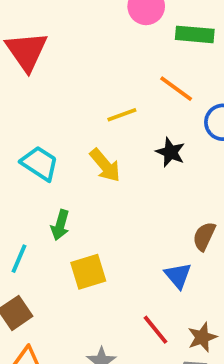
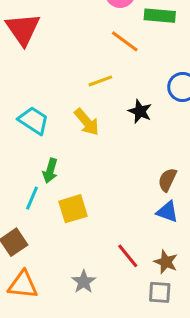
orange line: (176, 89) -> (125, 41), moved
cyan line: (19, 259) -> (32, 198), moved
blue triangle: (178, 276) -> (167, 212), moved, turned -30
brown star: (202, 337) -> (166, 262), turned -30

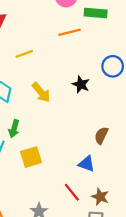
orange line: (125, 41) -> (70, 32), turned -50
yellow line: (100, 81) -> (24, 54), moved
blue triangle: (167, 212) -> (87, 164), moved

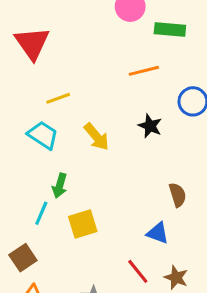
orange line: (70, 32) -> (144, 71), moved
yellow line: (24, 54) -> (58, 98), moved
brown semicircle: (101, 135) -> (178, 195), turned 138

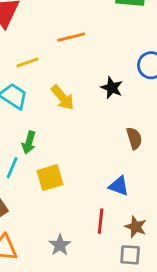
orange line: (144, 71) -> (71, 37), moved
brown semicircle: (178, 195) -> (134, 138), moved
red line: (138, 271) -> (101, 221), turned 45

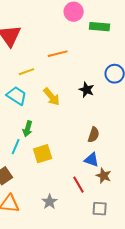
brown semicircle: (134, 138) -> (94, 135), moved, turned 35
red line: (101, 221) -> (79, 185), turned -36
brown star: (136, 227) -> (104, 176), moved

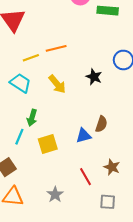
orange line: (58, 54) -> (56, 48), moved
blue triangle: (92, 160) -> (83, 136), moved, turned -35

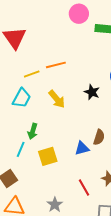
cyan trapezoid: (20, 83) -> (22, 98), turned 85

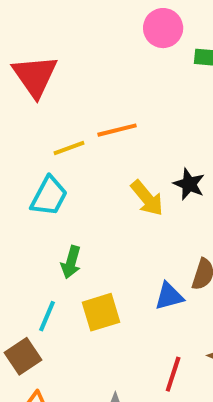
yellow arrow: (57, 99) -> (147, 198), moved
cyan line: (21, 149) -> (47, 316), moved
red line: (84, 188) -> (173, 374), turned 48

